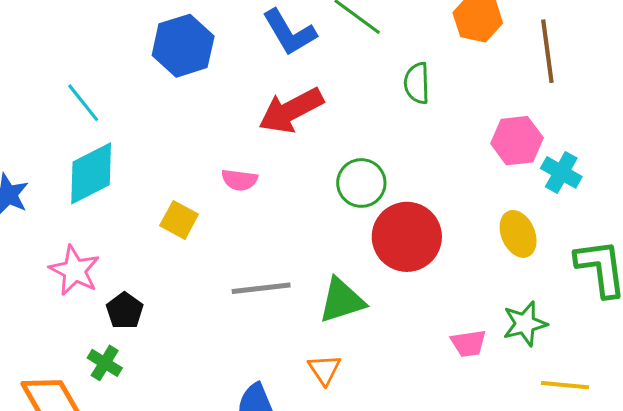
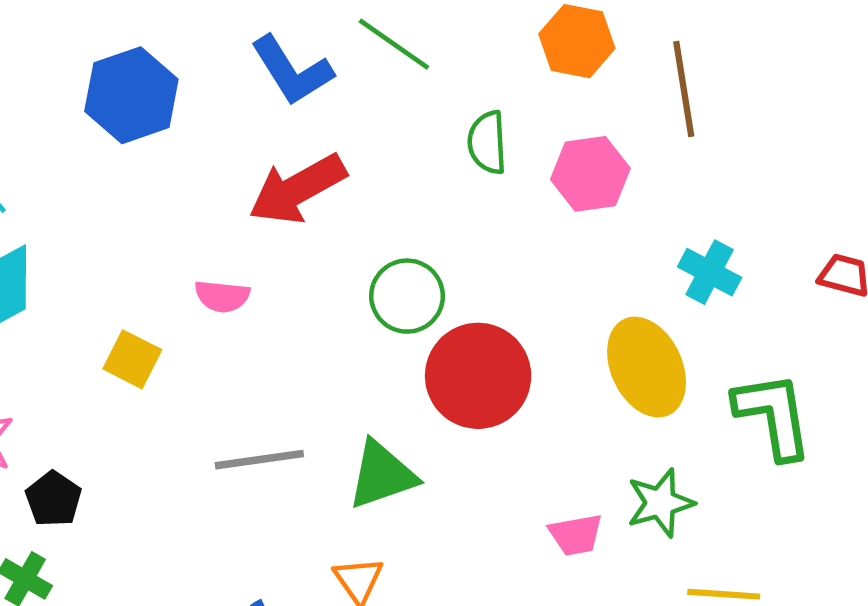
pink hexagon: (517, 141) -> (590, 174), moved
yellow ellipse: (518, 234) -> (647, 367), size x1.4

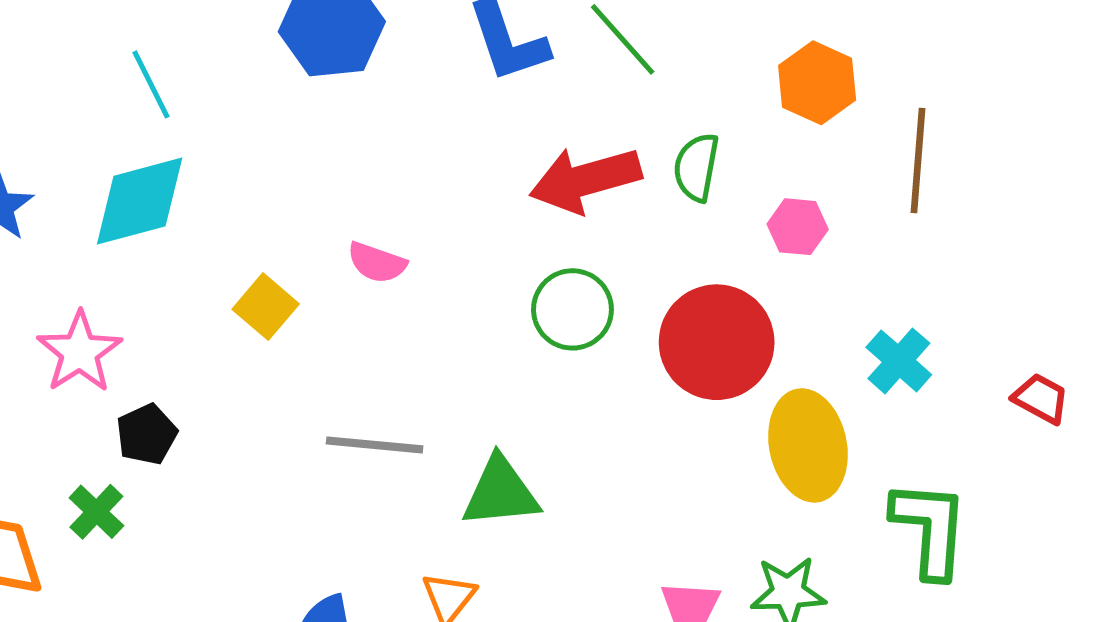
pink hexagon: (590, 174) -> (798, 227), size x0.7
red arrow: (297, 189) -> (585, 180), moved
red circle: (478, 376) -> (717, 342), moved

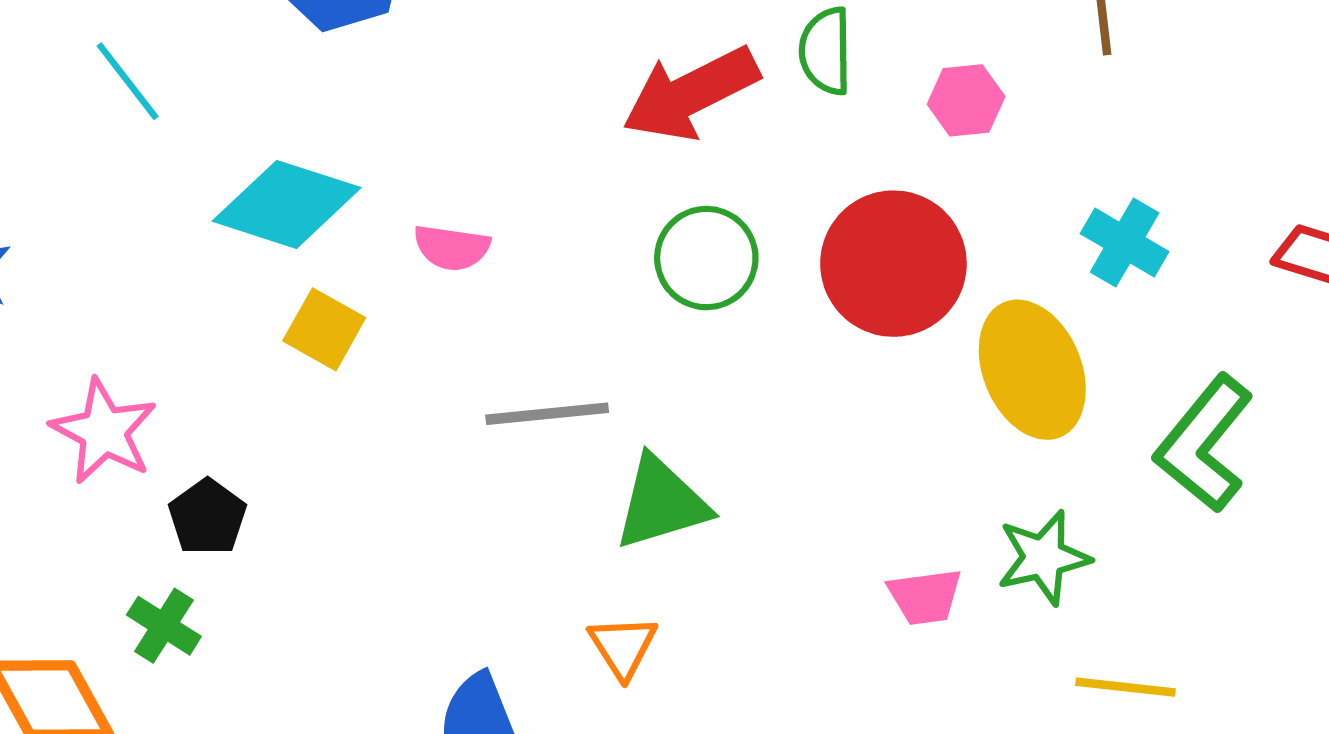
cyan diamond: (140, 201) -> (287, 204), moved, turned 44
gray line: (375, 445) -> (547, 414), moved
green L-shape: (930, 529) -> (1204, 444), turned -134

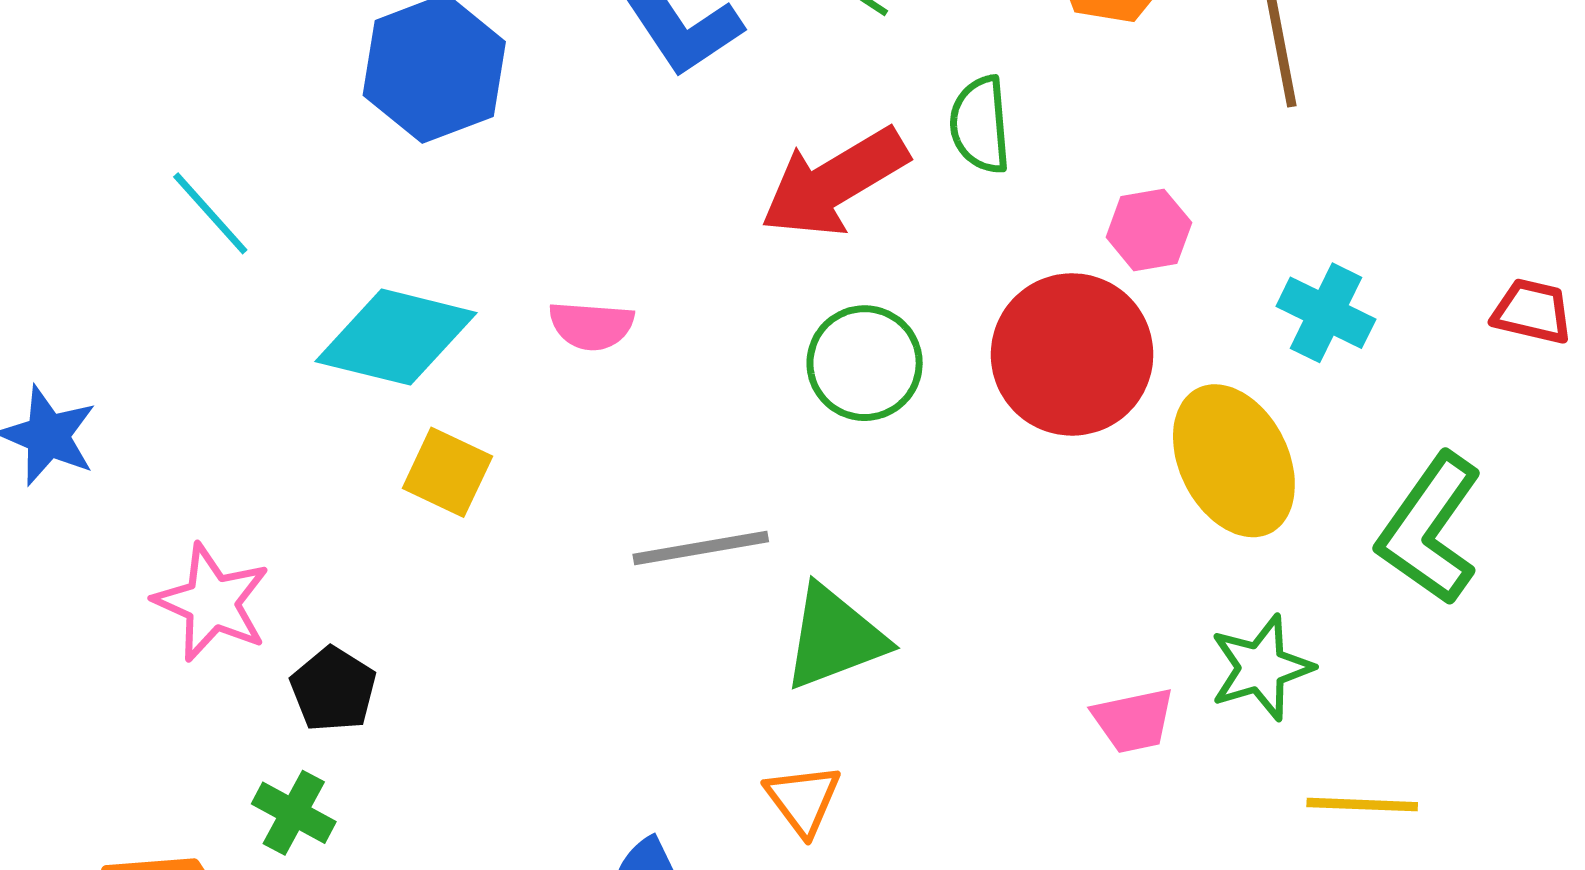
pink hexagon: (966, 100) -> (1149, 230), moved
pink semicircle: (452, 248) -> (591, 326), moved

